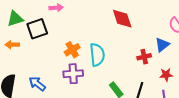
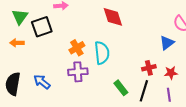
green triangle: (15, 19) -> (20, 17), turned -36
red diamond: (122, 19) -> (113, 17), moved
red cross: (144, 57) -> (149, 68), moved

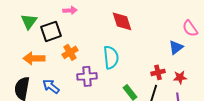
orange arrow: (17, 43) -> (34, 58), moved, size x1.5
orange cross: (77, 48) -> (70, 52), moved

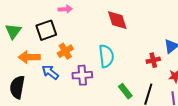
green triangle: (29, 21) -> (13, 31), moved
red cross: (158, 72) -> (153, 60), moved
blue arrow: (51, 86) -> (50, 72), moved

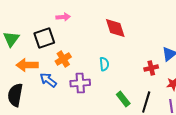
cyan semicircle: (106, 56) -> (104, 64), size x0.6

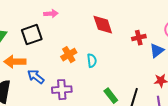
orange cross: (63, 59) -> (69, 55), moved
red cross: (151, 68) -> (139, 38), moved
purple cross: (80, 83) -> (62, 90), moved

